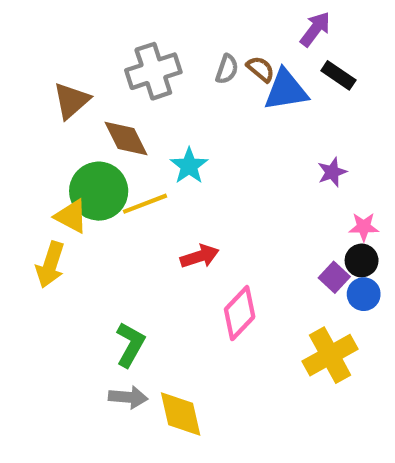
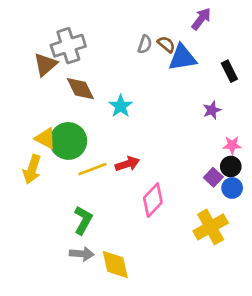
gray cross: (153, 71) -> (68, 46), moved
black rectangle: (338, 75) -> (229, 71), moved, turned 30
green circle: (99, 191) -> (68, 141), moved
yellow line: (145, 204) -> (92, 169), moved

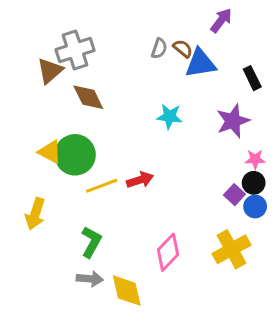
cyan star: (121, 106) -> (169, 116), moved, turned -30
purple star: (212, 110) -> (233, 121), size x1.6
yellow arrow: (32, 169) -> (35, 214), moved
pink diamond: (153, 200) -> (168, 252), moved

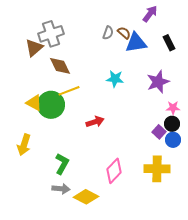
black rectangle: (252, 78) -> (169, 43), moved
yellow line: (102, 186) -> (69, 91), moved
yellow cross: (231, 249) -> (157, 169), turned 30
yellow diamond: (127, 291) -> (86, 197), turned -50

